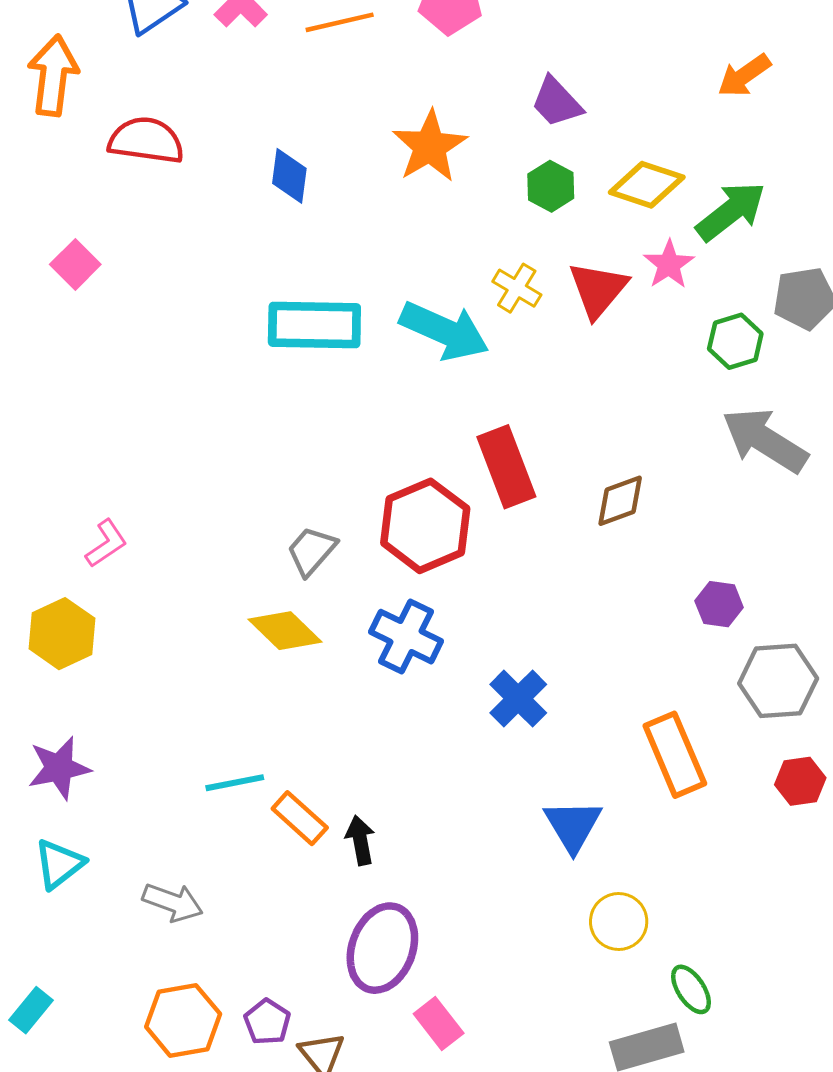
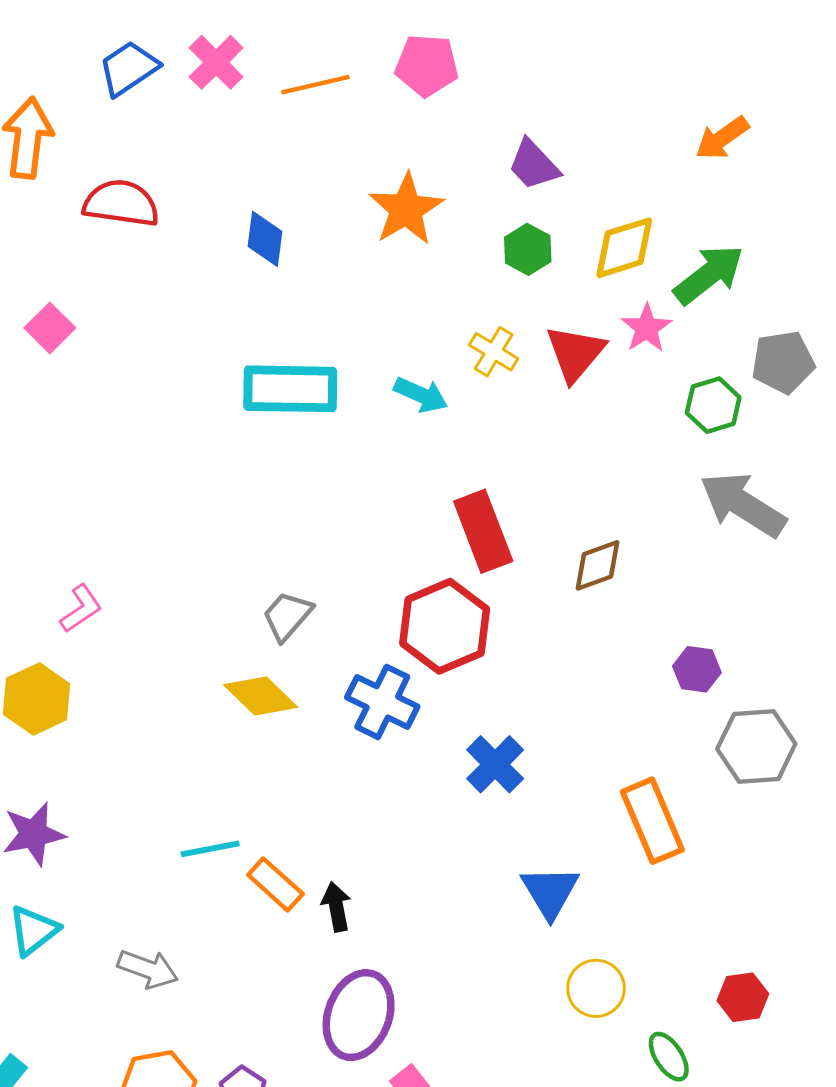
yellow diamond: (647, 185) -> (624, 248), turned -36
cyan arrow: (444, 331) -> (421, 395), size x0.6
red hexagon: (425, 526) -> (445, 626), moved
red hexagon: (800, 781) -> (743, 997), moved

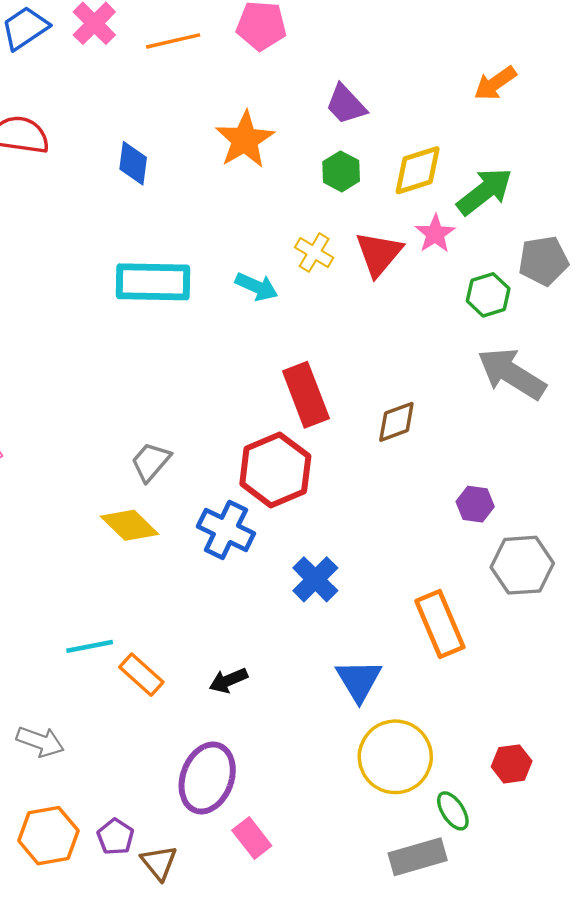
black arrow: (336, 907) -> (228, 680), moved, turned -102
yellow circle: (596, 988) -> (395, 757), size x1.6

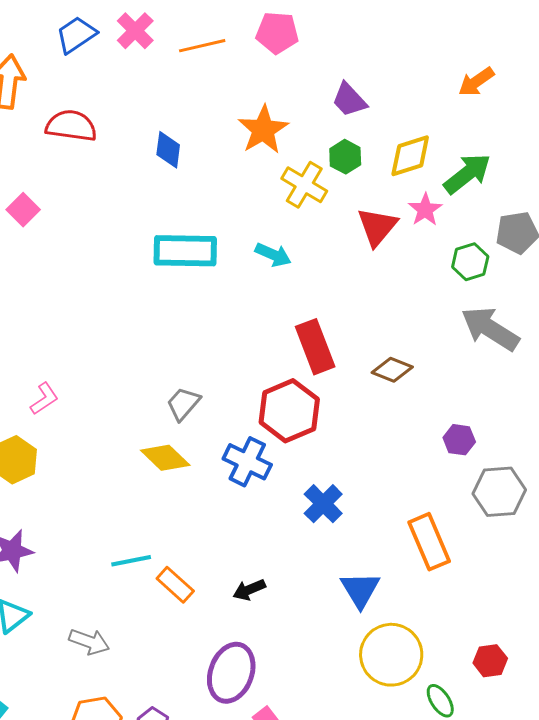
yellow cross: (314, 253) -> (304, 185), moved, size x1.4
brown diamond: (396, 422) -> (392, 370), turned 42

